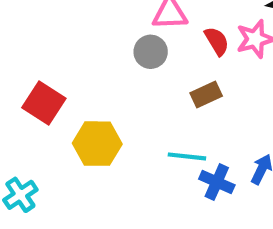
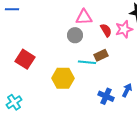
yellow hexagon: (97, 144) -> (63, 78), moved
cyan line: (187, 156) -> (87, 62), moved

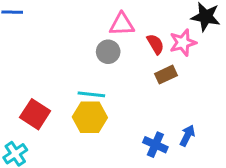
brown rectangle: (101, 55) -> (166, 75), moved
red square: (25, 59) -> (35, 114), moved
cyan line: (87, 62) -> (91, 94), moved

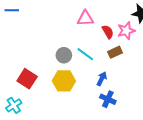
gray circle: (108, 52) -> (64, 55), moved
cyan line: (91, 94) -> (85, 54), moved, turned 30
blue arrow: (187, 136) -> (102, 79), moved

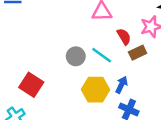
red semicircle: (108, 32) -> (124, 37), moved
yellow hexagon: (64, 81) -> (96, 90), moved

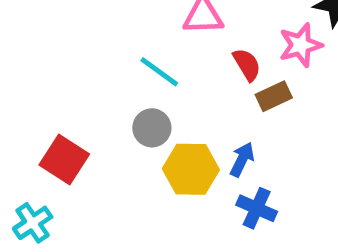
cyan line: (102, 55) -> (159, 72), moved
gray circle: (76, 56) -> (152, 128), moved

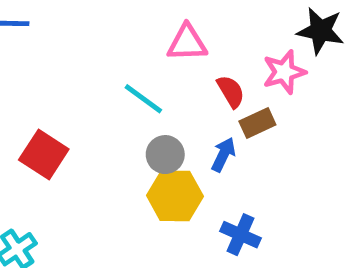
gray circle: (152, 128) -> (165, 155), moved
red square: (64, 160) -> (44, 155), moved
blue arrow: (242, 160) -> (223, 155), moved

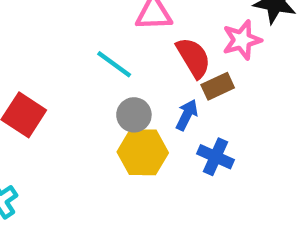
red semicircle: (231, 91) -> (193, 58), size x1.4
blue cross: (240, 235) -> (215, 157), moved

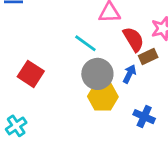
gray circle: (134, 115) -> (97, 74), size x1.5
blue cross: (215, 157) -> (144, 117), moved

